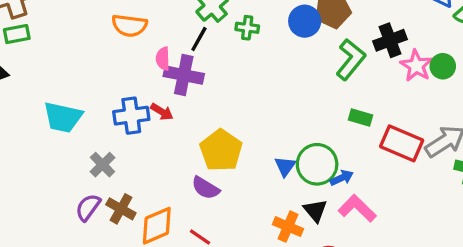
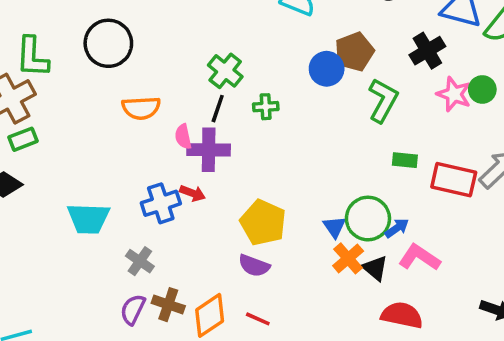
green cross: (247, 28) -> (266, 107), moved
black cross: (390, 40) -> (427, 51), moved
orange cross: (288, 227) -> (348, 258), moved, turned 36

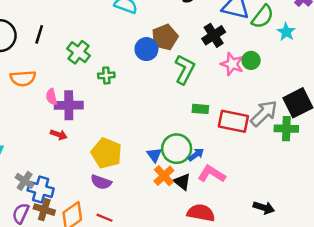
black line: (218, 109) -> (39, 34), moved
blue cross: (161, 203) -> (41, 189), moved, turned 35

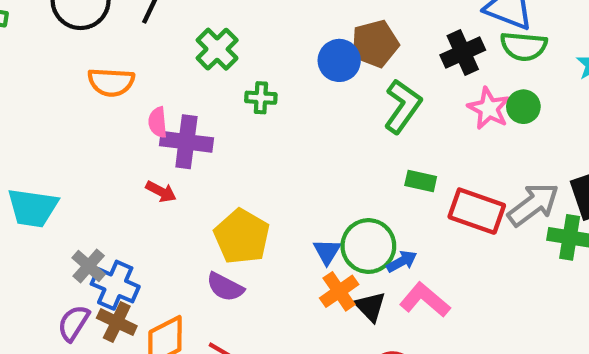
green semicircle: (263, 17) -> (524, 46), moved, turned 50

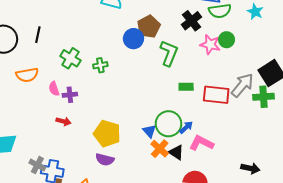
green cross: (217, 49) -> (70, 58), moved
purple cross: (186, 142) -> (70, 95), size x0.6

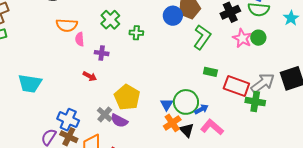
pink semicircle: (54, 89) -> (80, 39), moved
green cross: (263, 97) -> (255, 102), moved
gray cross: (37, 165) -> (105, 115), moved

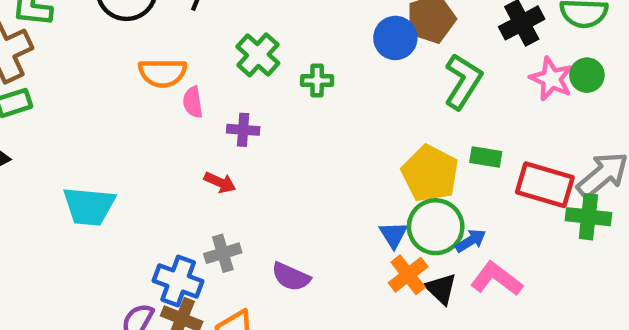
yellow pentagon: (127, 97) -> (430, 174), moved
gray cross: (105, 115) -> (223, 253), moved, turned 35

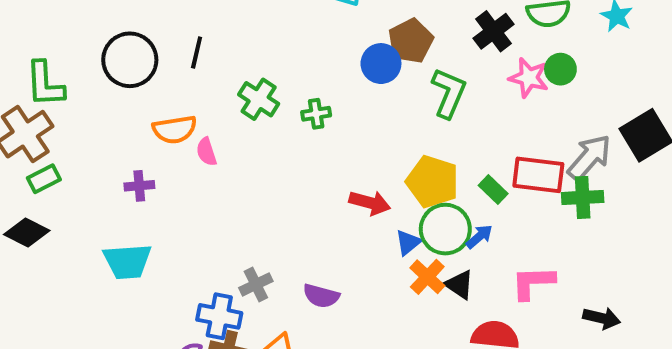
purple cross: (243, 130) -> (139, 186), moved
green rectangle: (486, 157) -> (493, 190), moved, turned 44
red arrow: (220, 182) -> (370, 203), moved, size x1.4
blue triangle: (393, 235) -> (408, 243), turned 32
pink L-shape: (496, 279) -> (533, 283), moved, turned -30

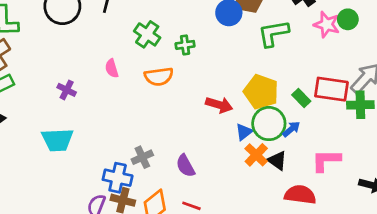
green L-shape: (449, 93) -> (273, 33), turned -124
orange semicircle: (175, 130) -> (159, 77), moved
purple cross: (139, 186) -> (67, 90), turned 30
purple semicircle: (321, 296) -> (185, 166), turned 45

